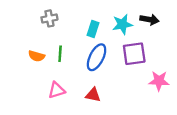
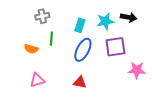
green line: (60, 54) -> (51, 39), moved
pink triangle: (57, 90) -> (37, 80), moved

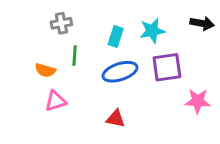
black arrow: (129, 17) -> (202, 23), moved
blue ellipse: (83, 50) -> (120, 72), turned 45
pink triangle: (37, 80) -> (56, 101), moved

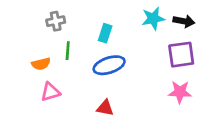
cyan star: (152, 31) -> (153, 18), moved
purple square: (167, 67) -> (181, 55), moved
orange semicircle: (45, 70) -> (41, 64), turned -30

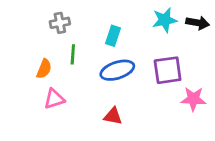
purple square: (181, 55) -> (168, 70), moved
orange semicircle: (41, 64) -> (44, 69), turned -54

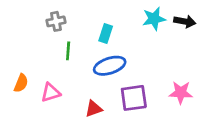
orange semicircle: (44, 69) -> (21, 83), moved
purple square: (168, 70) -> (134, 98), moved
red triangle: (113, 116) -> (94, 109), moved, turned -30

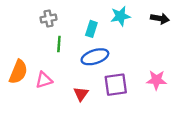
cyan star: (154, 19) -> (120, 16), moved
orange semicircle: (21, 83) -> (18, 72), size x1.5
red triangle: (94, 109) -> (81, 94), turned -35

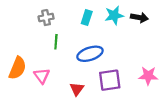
black arrow: (160, 18) -> (139, 18), moved
cyan rectangle: (91, 29) -> (87, 18), moved
pink triangle: (44, 80) -> (42, 76), turned -49

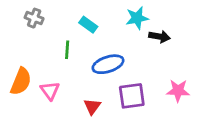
gray cross: (46, 18) -> (34, 18), moved, turned 32
cyan rectangle: (87, 18) -> (88, 25), moved, turned -72
black arrow: (139, 18) -> (159, 37), moved

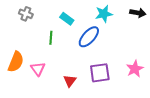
black arrow: (159, 37) -> (138, 13), moved
blue ellipse: (108, 64) -> (89, 37), moved, turned -30
pink star: (178, 91) -> (135, 69), turned -30

